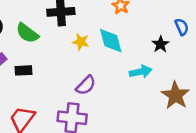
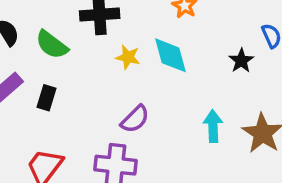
black rectangle: (24, 70) -> (46, 98), turned -70
cyan arrow: (141, 72) -> (213, 126), moved, turned -80

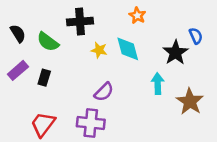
black star: (241, 61) -> (176, 53), size x1.5
cyan arrow: (213, 126) -> (158, 84), moved

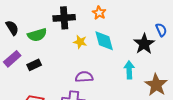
orange star: (137, 16) -> (99, 13), moved
green semicircle: (48, 42) -> (37, 35), turned -54
black rectangle: (44, 78) -> (34, 65), turned 48
purple semicircle: (104, 92) -> (84, 77), turned -138

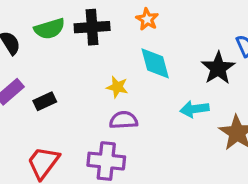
green semicircle: (37, 35) -> (50, 29), moved
yellow star: (80, 42) -> (117, 87), moved
cyan arrow: (129, 70) -> (194, 109), turned -96

